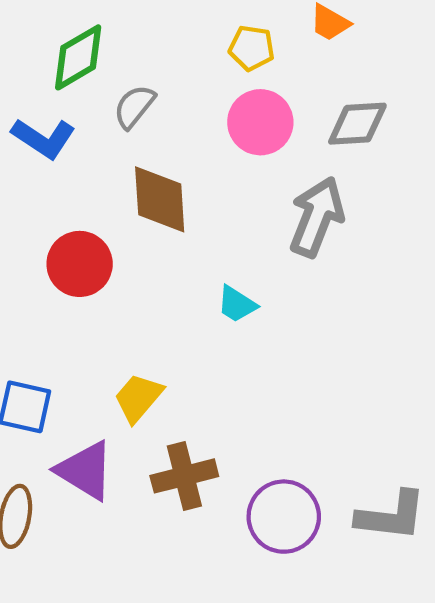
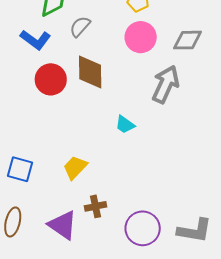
red circle: (80, 264) -> (51, 79), moved
purple triangle: (85, 470) -> (63, 225), moved
brown cross: (184, 476) -> (95, 206), size x0.7

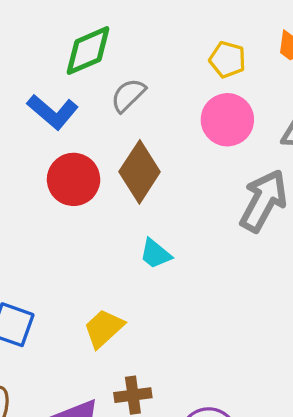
brown diamond: (90, 72) -> (140, 172), turned 30
cyan trapezoid: (125, 125) -> (155, 254), moved

